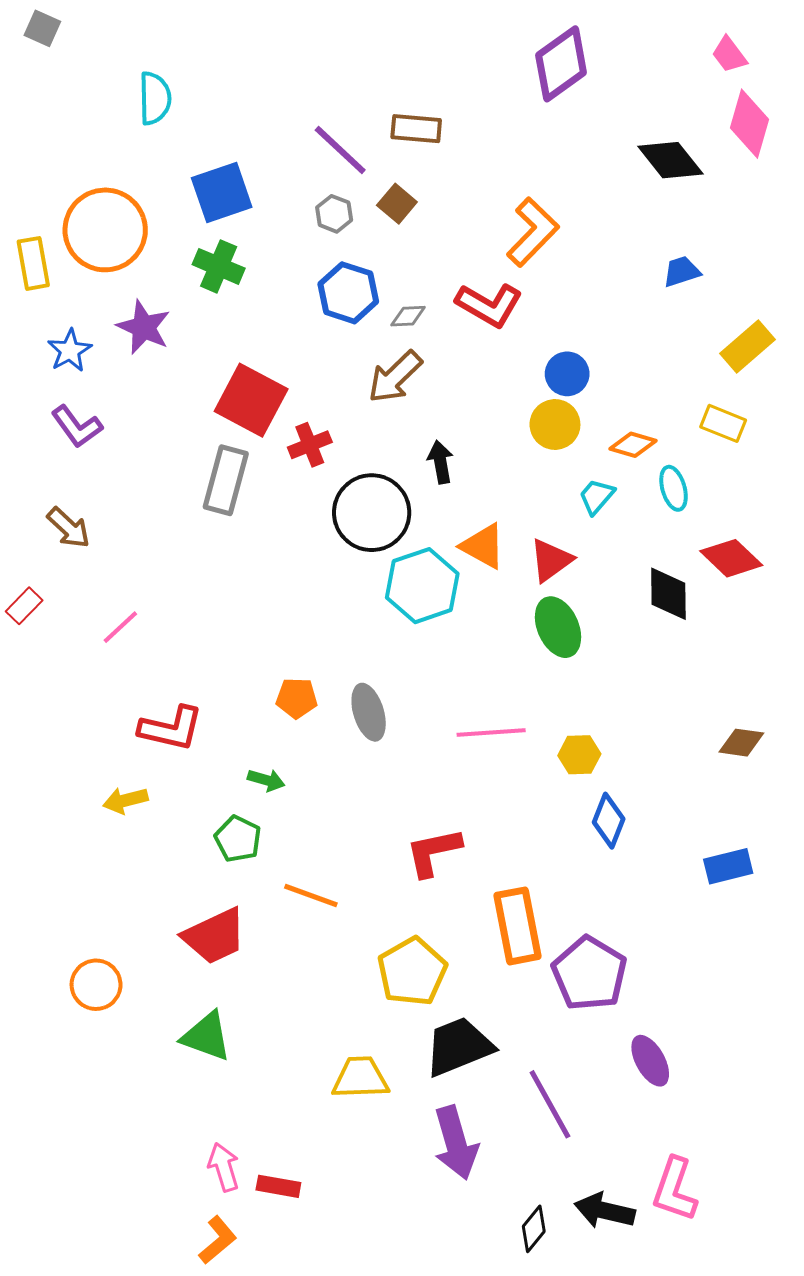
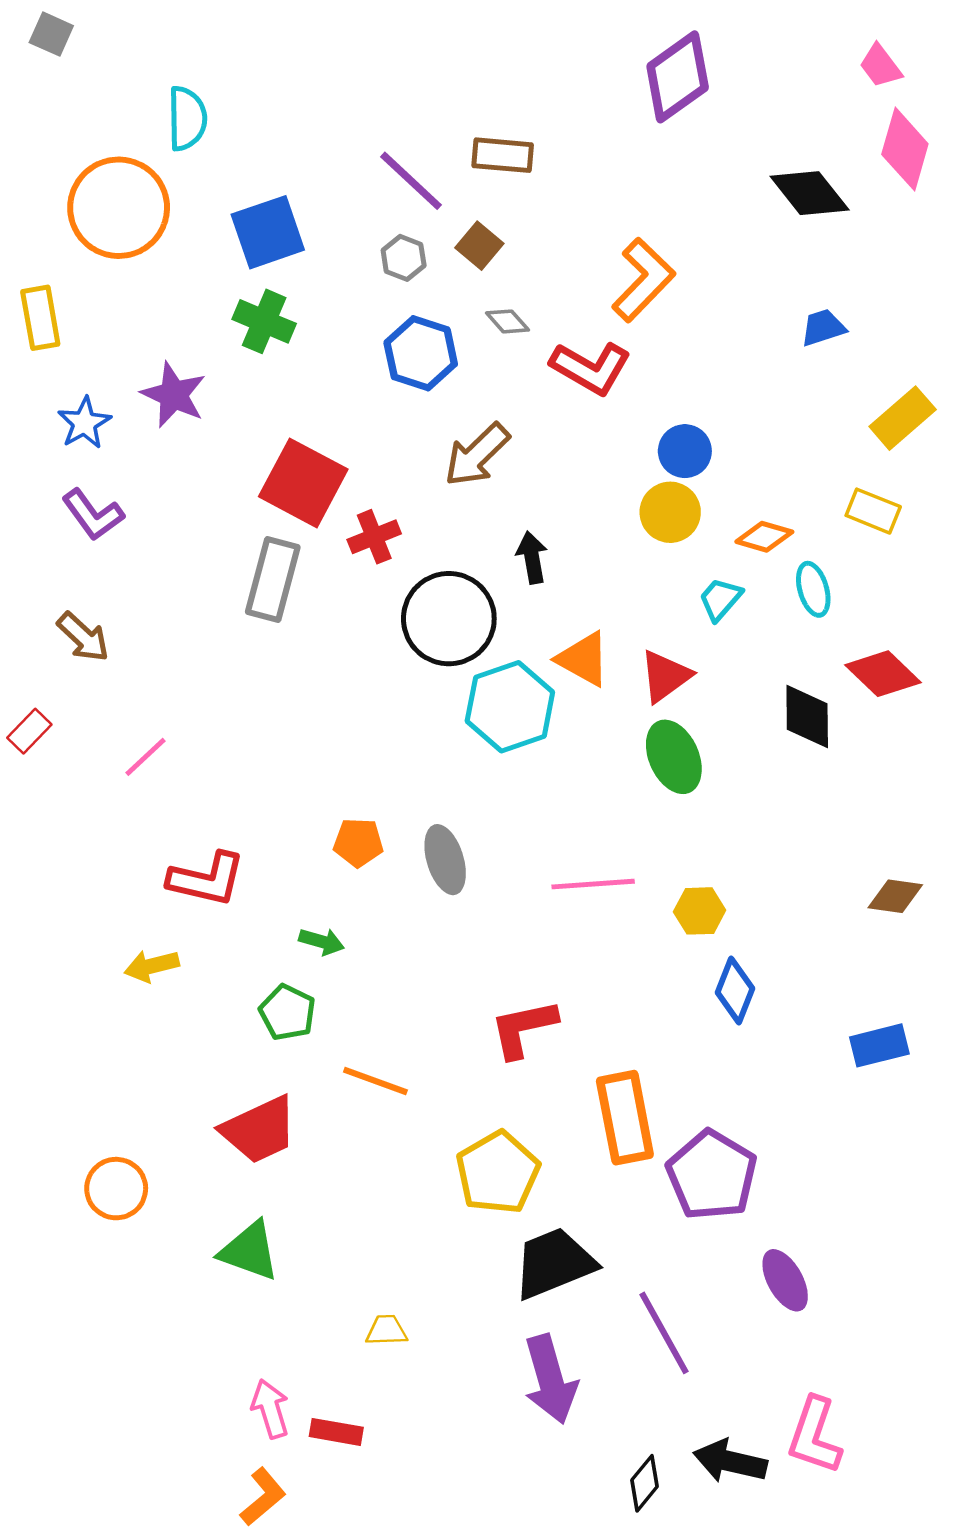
orange circle: (105, 230) -> (119, 208), moved
gray diamond: (408, 316) -> (508, 321), moved, turned 51
yellow trapezoid: (360, 1078) -> (386, 1330), moved, size x0.6

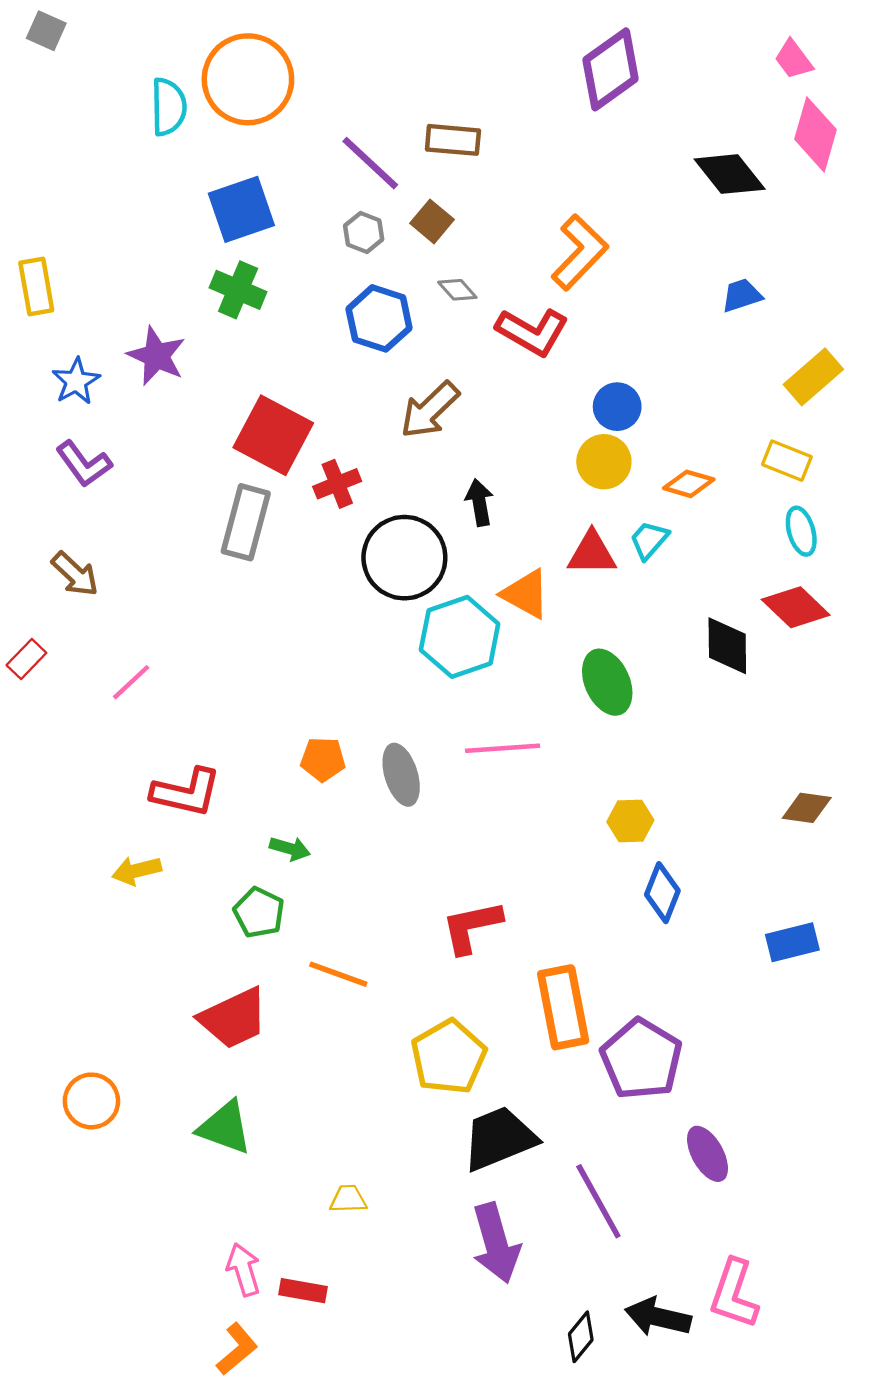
orange circle: (119, 208) -> (248, 79), moved
cyan ellipse: (813, 589) -> (801, 531), moved
red triangle: (665, 676) -> (592, 553), moved, turned 36
pink line: (593, 884) -> (503, 748), moved
orange circle: (116, 1189) -> (91, 1101), moved

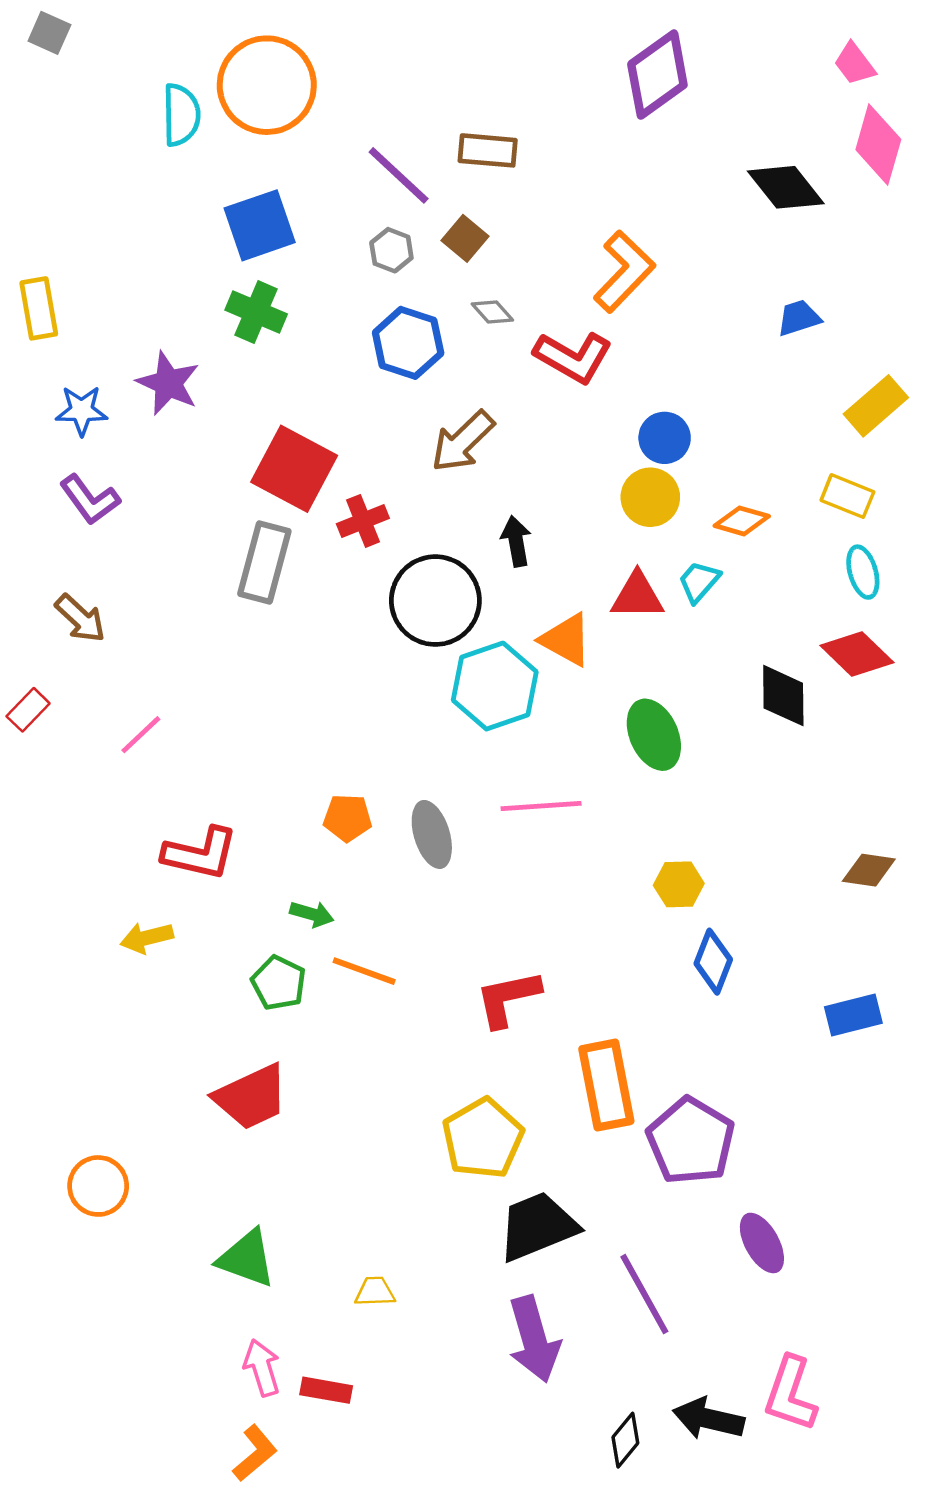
blue star: (76, 381) -> (82, 411), turned 30
orange line: (338, 974) -> (364, 971), moved
green triangle: (225, 1127) -> (247, 1258), moved

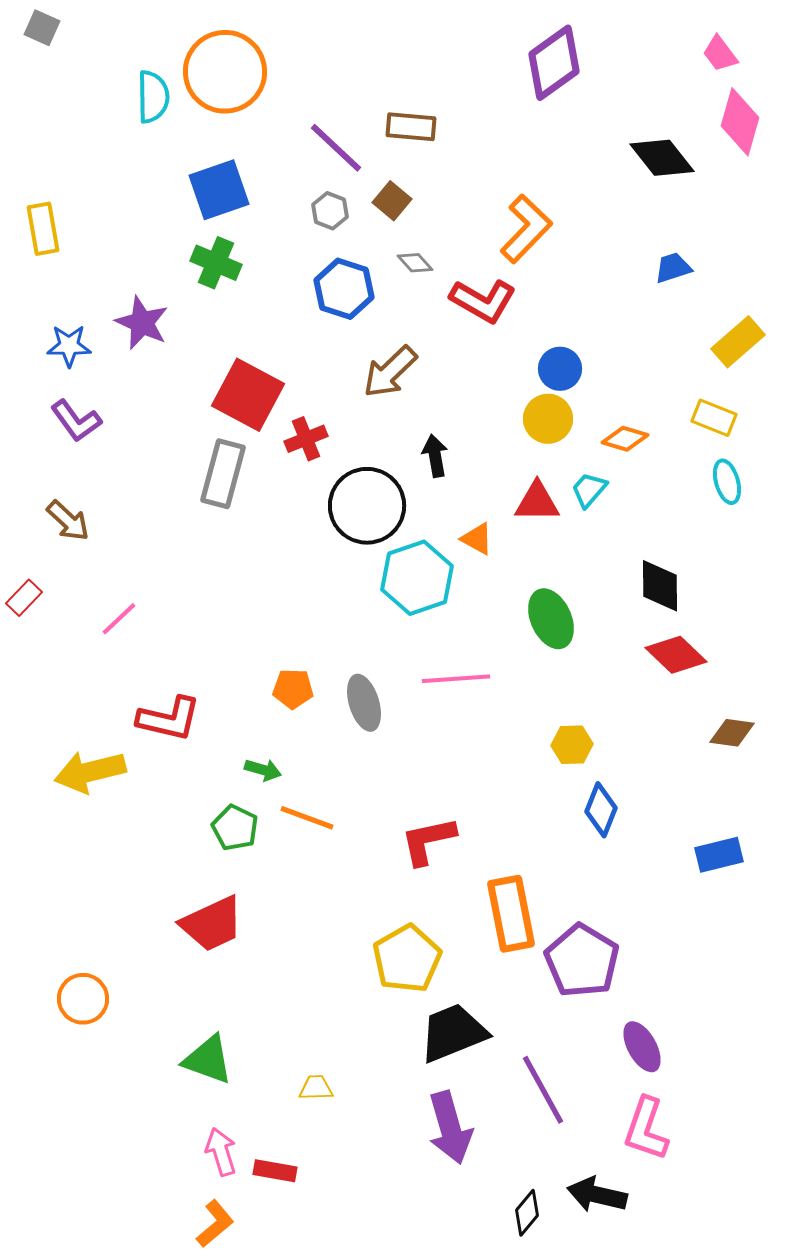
yellow rectangle: (39, 308) -> (43, 229), moved
orange triangle: (566, 640) -> (477, 539), size x0.7
red diamond: (857, 654) -> (676, 655), moved
yellow arrow: (147, 938) -> (90, 772), moved, size x1.6
pink L-shape: (790, 1394) -> (646, 1129), moved

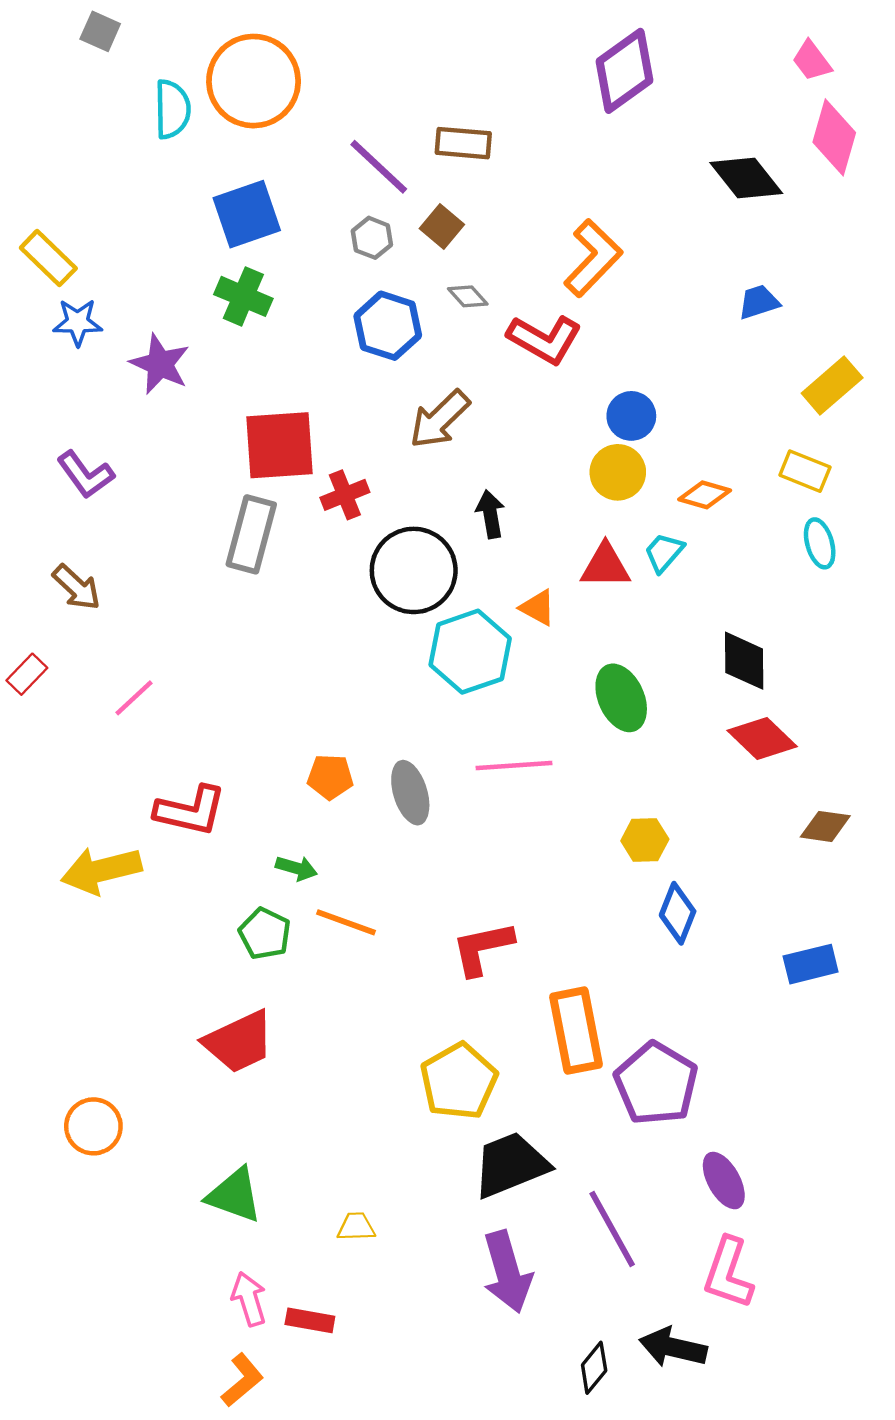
gray square: (42, 28) -> (100, 31), moved
yellow rectangle: (43, 229) -> (48, 258), turned -36
blue star: (69, 346) -> (78, 322), moved
red square: (248, 395) -> (279, 445), turned -32

